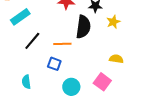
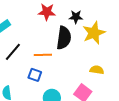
yellow star: (113, 22) -> (94, 33), size x1.6

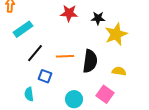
black semicircle: (64, 38) -> (90, 61), moved
blue square: (35, 75) -> (45, 76), moved

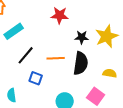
black star: (98, 18) -> (82, 37), moved
cyan semicircle: (29, 94) -> (12, 95), moved

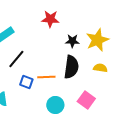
orange line: (56, 58) -> (46, 77), moved
yellow semicircle: (110, 73) -> (100, 68), moved

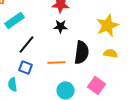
black star: (72, 41) -> (61, 26), moved
blue square: (26, 82) -> (26, 67), moved

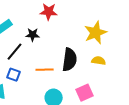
black star: (61, 26) -> (33, 35), moved
pink square: (97, 85) -> (85, 93), turned 30

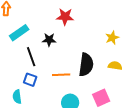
yellow star: (96, 33) -> (112, 38), size x0.6
black line: (15, 52) -> (31, 57), turned -60

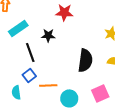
orange line: (61, 75) -> (48, 85), moved
blue square: (30, 80) -> (29, 75), turned 32

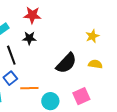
red star: (64, 12) -> (32, 15), moved
black semicircle: (85, 60) -> (66, 63), turned 35

